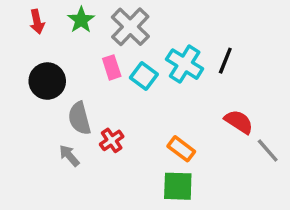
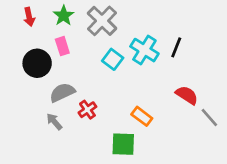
pink rectangle: (112, 67) -> (62, 46), moved
gray semicircle: (79, 118) -> (62, 92), turned 80
green square: (178, 186) -> (123, 144), moved

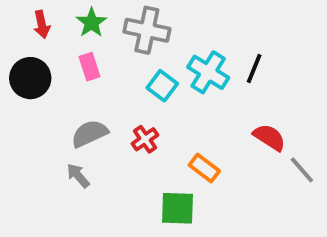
gray cross: (102, 21) -> (147, 30), turned -32
black circle: (37, 63) -> (30, 78), moved
red cross: (87, 110) -> (145, 139), moved

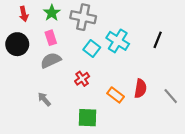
black line: (254, 68) -> (158, 40), moved
gray semicircle: (90, 134) -> (51, 60), moved
red semicircle: (269, 137) -> (140, 88), moved, turned 66
green square: (178, 208) -> (87, 118), moved

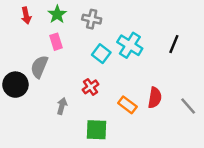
gray cross: (83, 17) -> (92, 19), size x0.7
black circle: (17, 44) -> (15, 85), moved
gray semicircle: (51, 60) -> (39, 67), moved, turned -42
gray arrow: (44, 99) -> (62, 106), moved, turned 56

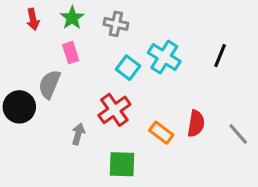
red cross: (90, 87) -> (114, 110), size x1.5

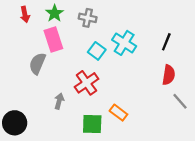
pink rectangle: (71, 53) -> (53, 40), size x1.5
black circle: (19, 107) -> (15, 123), moved
red semicircle: (196, 123) -> (169, 75), moved
orange rectangle: (161, 133) -> (118, 113), moved

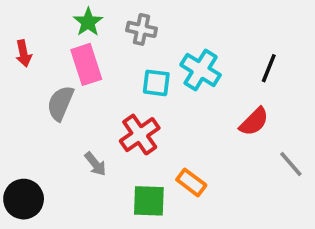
red arrow: (25, 14) -> (24, 53), moved
cyan square: (97, 51) -> (156, 83), turned -30
red semicircle: (169, 75) -> (254, 122), moved, turned 36
gray arrow: (59, 101) -> (95, 164), turned 126

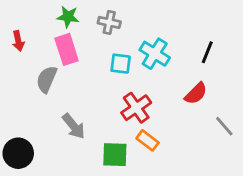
green star: (88, 22) -> (68, 17), turned -30
red cross: (140, 135) -> (136, 108), moved
gray arrow: (95, 164) -> (74, 126), size x1.4

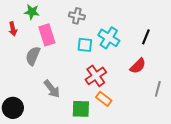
green star: (68, 17) -> (32, 12), moved
gray line: (224, 126) -> (158, 89), turned 56

